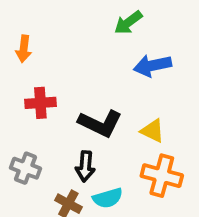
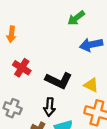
red cross: (40, 103) -> (22, 68), turned 36

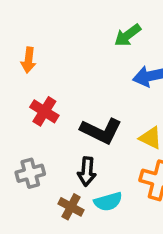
gray cross: (13, 108) -> (30, 173), turned -36

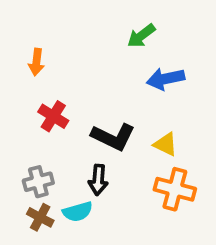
cyan semicircle: (108, 202) -> (78, 212), moved
brown cross: (71, 207) -> (40, 217), moved

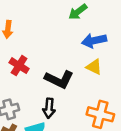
yellow triangle: (166, 144) -> (94, 67), moved

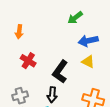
black L-shape: (59, 79) -> (60, 72), turned 100

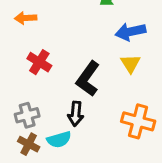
orange arrow: (19, 32) -> (26, 18), turned 80
yellow triangle: (88, 62) -> (130, 64), turned 32

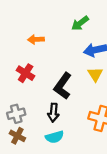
orange arrow: (26, 18) -> (36, 39), moved
cyan semicircle: (59, 140) -> (55, 137), moved

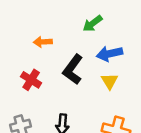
black L-shape: (63, 86) -> (73, 69), moved

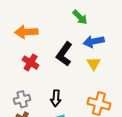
green arrow: (92, 24) -> (80, 17), turned -98
orange arrow: (43, 42) -> (26, 32), moved, size x1.5

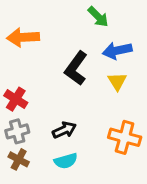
red cross: (31, 63) -> (16, 99), moved
black arrow: (56, 98) -> (64, 130), turned -119

